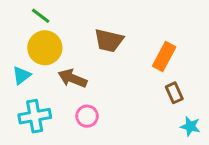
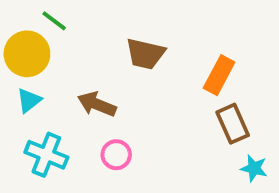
yellow circle: (45, 48) -> (27, 54), moved
brown rectangle: (174, 93) -> (233, 124), size x1.4
cyan cross: (35, 116) -> (46, 155), turned 32

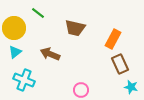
green line: (54, 21) -> (38, 13), moved
pink circle: (116, 155) -> (81, 90), moved

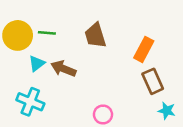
green line: (38, 13) -> (47, 33), moved, turned -32
brown trapezoid: (75, 28) -> (95, 35), turned 60
cyan triangle: (15, 52) -> (37, 64), moved

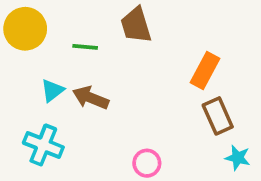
green line: (47, 33) -> (85, 47), moved
yellow circle: (18, 35) -> (25, 29), moved
brown trapezoid: (95, 35) -> (136, 25), moved

